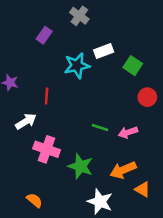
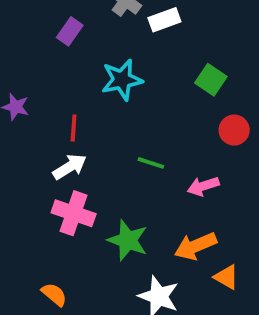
white rectangle: (104, 51) -> (164, 20), moved
white arrow: (26, 121) -> (70, 167), moved
green line: (100, 127) -> (151, 163), moved

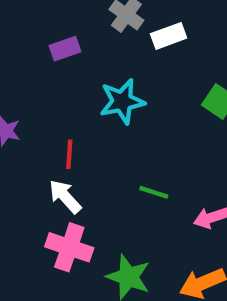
purple rectangle: (70, 31) -> (65, 49), turned 36
white arrow: (70, 167) -> (65, 197), turned -100

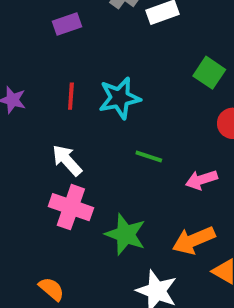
cyan star: (122, 101) -> (120, 98), moved
red line: (69, 154) -> (71, 96), moved

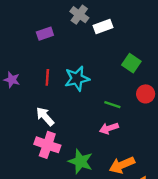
green line: (149, 156) -> (112, 105), moved
pink arrow: (201, 180) -> (109, 128), moved

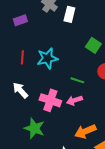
white rectangle: (103, 26) -> (69, 14), turned -56
pink cross: (47, 145) -> (50, 100), moved
green star: (80, 161) -> (34, 128), moved

